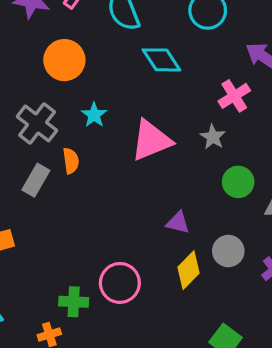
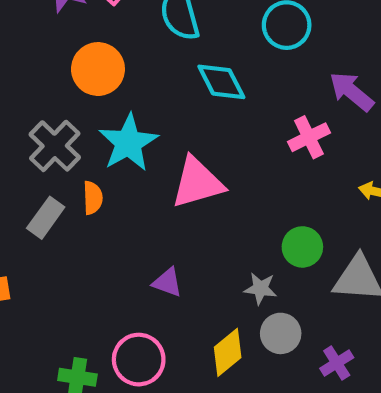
cyan star: (94, 115) -> (128, 143), size x1.8
gray star: (213, 137) -> (260, 289), moved, turned -30
purple triangle: (178, 223) -> (167, 282), moved

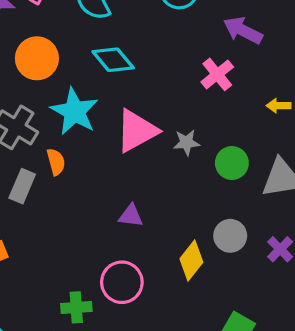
cyan diamond: (221, 82) -> (113, 60), moved
gray star: (260, 289) -> (186, 143), moved

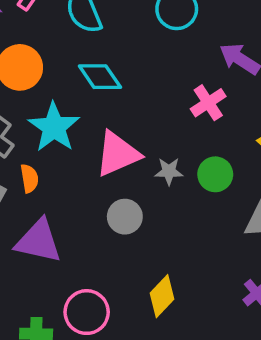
green circle: (232, 163) -> (215, 174), moved
purple triangle: (131, 216) -> (38, 241), moved, size x1.8
gray circle: (230, 236) -> (125, 217), moved

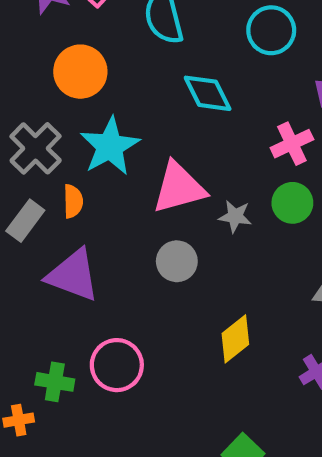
cyan diamond: (100, 77) -> (208, 93), moved
green circle: (215, 174) -> (292, 203), moved
yellow diamond: (162, 296) -> (235, 339), moved

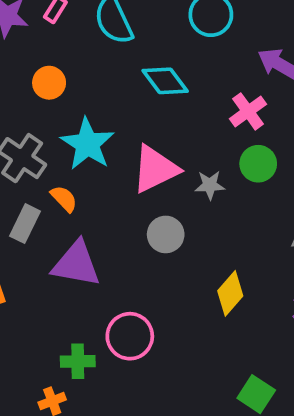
orange circle: (80, 72) -> (49, 83), size x0.7
orange semicircle: (73, 201) -> (64, 199), turned -32

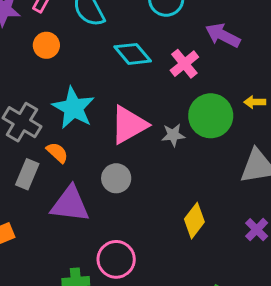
orange circle: (49, 83) -> (46, 45), moved
pink cross: (248, 111) -> (184, 64), moved
green circle: (258, 164) -> (211, 116), size x1.5
gray circle: (166, 234) -> (116, 178), moved

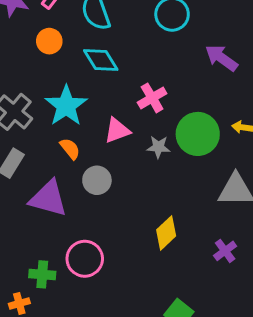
cyan diamond: (133, 54) -> (101, 60), moved
pink cross: (184, 64) -> (152, 98), moved
pink triangle: (129, 125) -> (117, 130), size x0.7
orange semicircle: (57, 153) -> (70, 149), moved

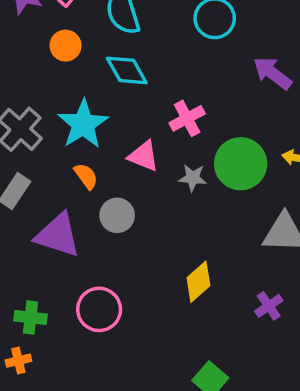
pink triangle: (117, 130) -> (144, 156), turned 40
green cross: (42, 274) -> (30, 317), moved

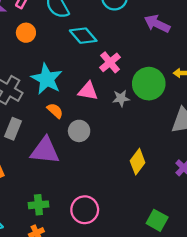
cyan diamond: (127, 70) -> (83, 36), moved
pink circle: (99, 309) -> (85, 210), moved

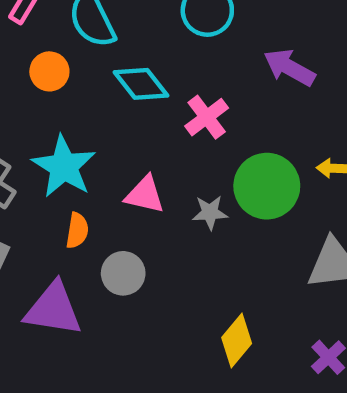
orange circle: (26, 33) -> (49, 71), moved
pink cross: (110, 62) -> (207, 117), moved
orange semicircle: (55, 111) -> (77, 230), turned 54

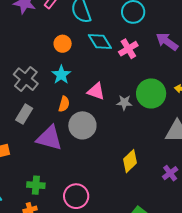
orange circle: (49, 71) -> (63, 44), moved
pink cross: (207, 117) -> (128, 49), moved
cyan star: (64, 167) -> (61, 75), size x0.7
gray circle: (123, 273) -> (82, 125), size x1.4

